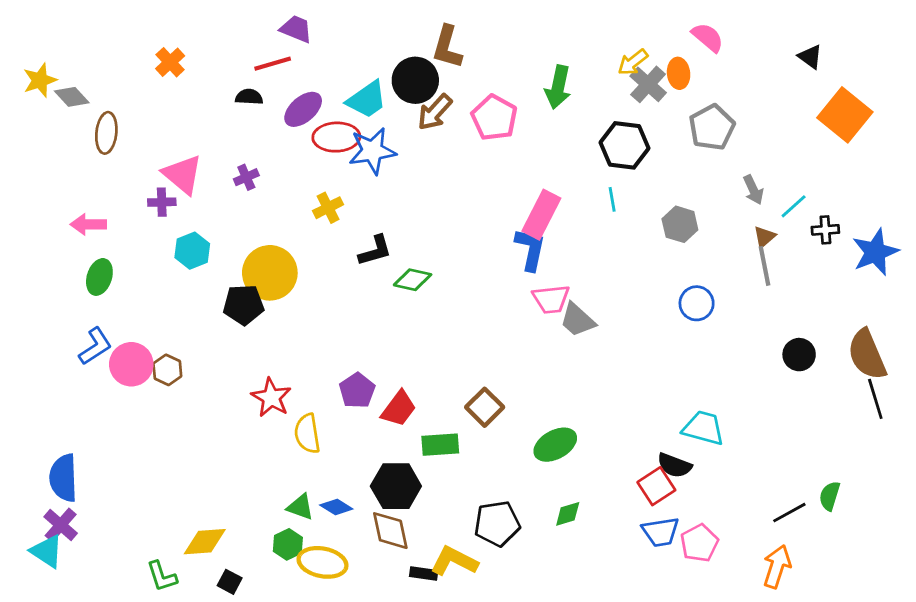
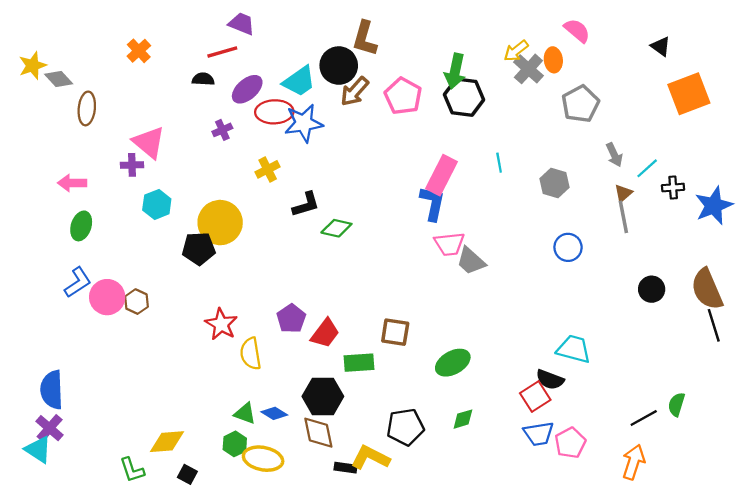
orange square: (845, 115) -> (689, 94), turned 30
black hexagon: (625, 145) -> (464, 97), moved
purple cross: (246, 177) -> (222, 130), moved
brown square: (485, 407) -> (395, 332), turned -36

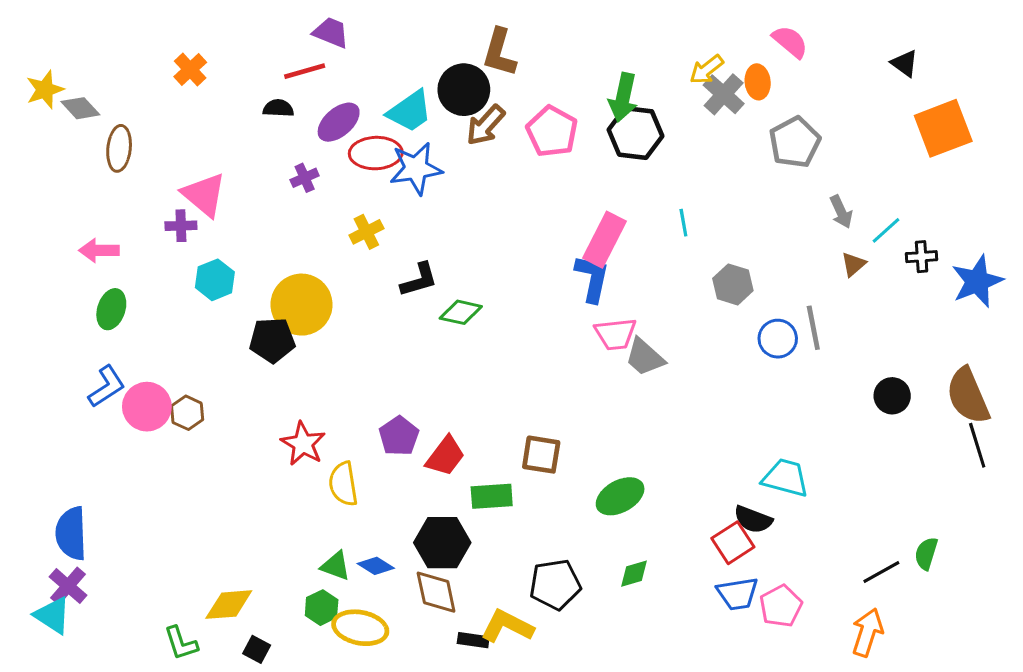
gray hexagon: (554, 183) -> (733, 284), moved
gray line: (623, 217) -> (813, 328), moved

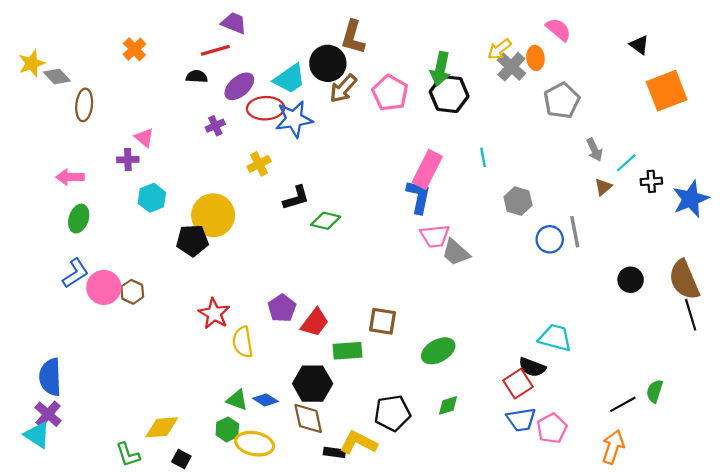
pink triangle: (204, 195) -> (144, 138), size x0.6

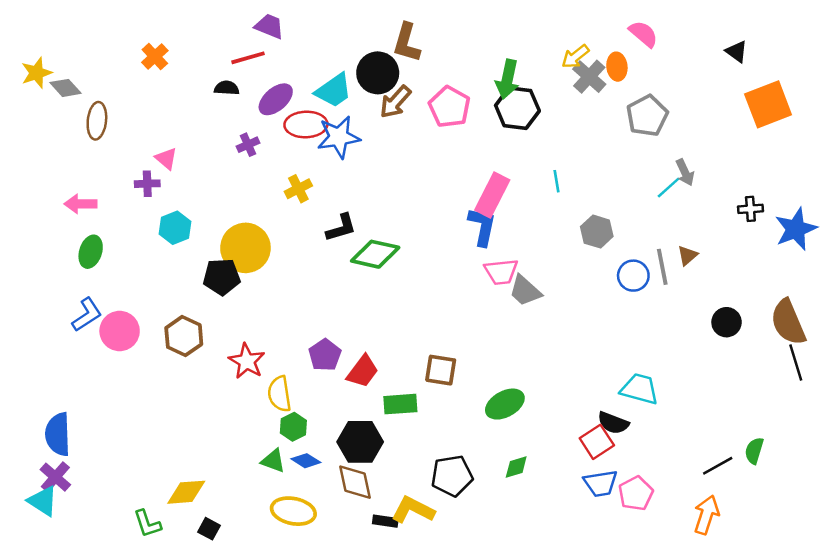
cyan line: (626, 163) -> (669, 187), moved
brown triangle: (603, 187) -> (687, 255), moved
green diamond: (326, 221) -> (375, 254), size x1.4
brown hexagon: (132, 292) -> (184, 336), moved, size x1.4
green hexagon: (227, 429) -> (293, 427), moved

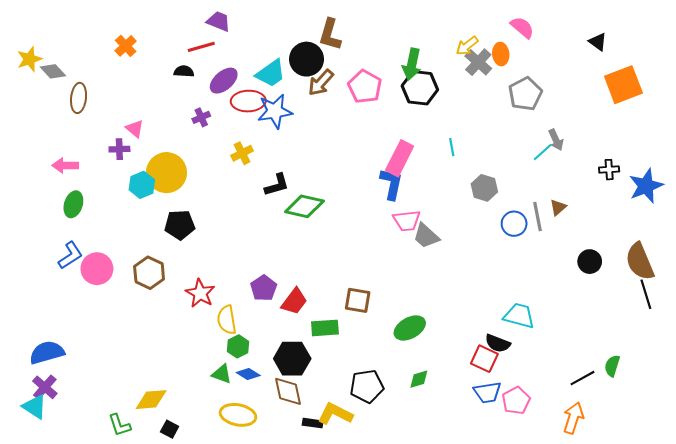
yellow circle: (245, 248) -> (166, 173), moved
blue semicircle: (58, 434) -> (47, 353), turned 76
red square: (597, 442) -> (484, 359), turned -32

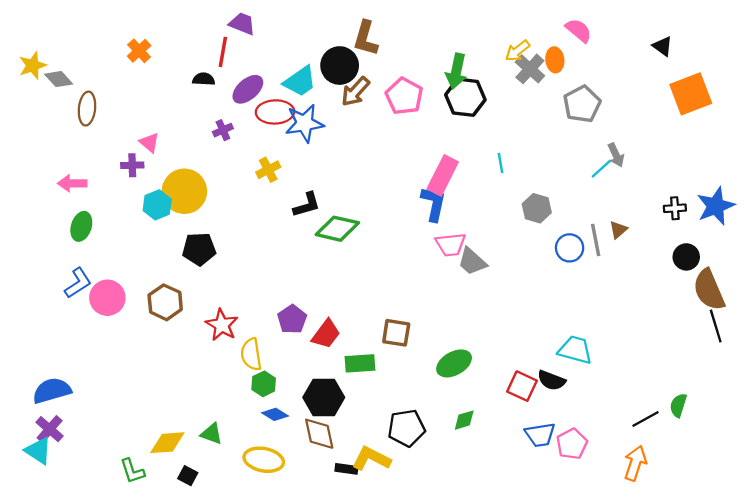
red line: (201, 47) -> (223, 52), turned -64
black cross: (609, 170) -> (675, 208), moved
black circle: (590, 262) -> (686, 257), moved
red square: (484, 359) -> (522, 386), moved
green triangle: (222, 374) -> (212, 434), moved

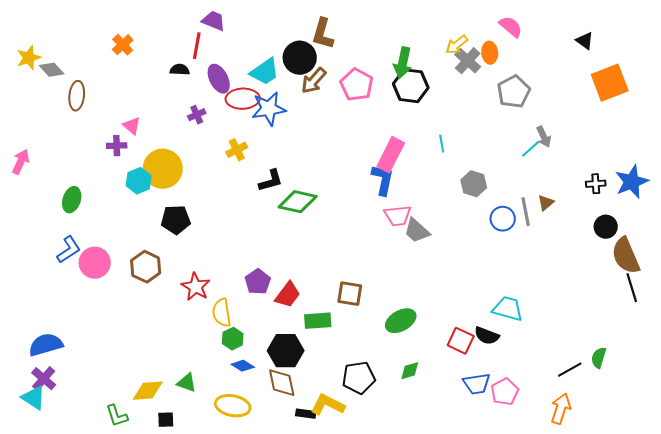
purple ellipse: (248, 89) -> (219, 79), turned -76
pink arrow: (72, 183) -> (21, 162), moved, turned 115
black square: (188, 476) -> (166, 420), turned -30

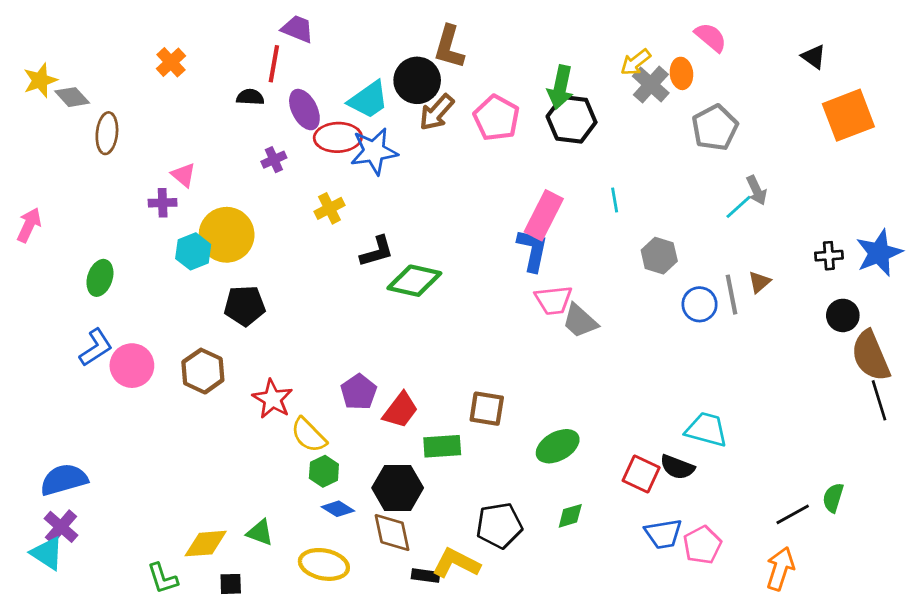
yellow semicircle: (222, 313) -> (309, 435), turned -36

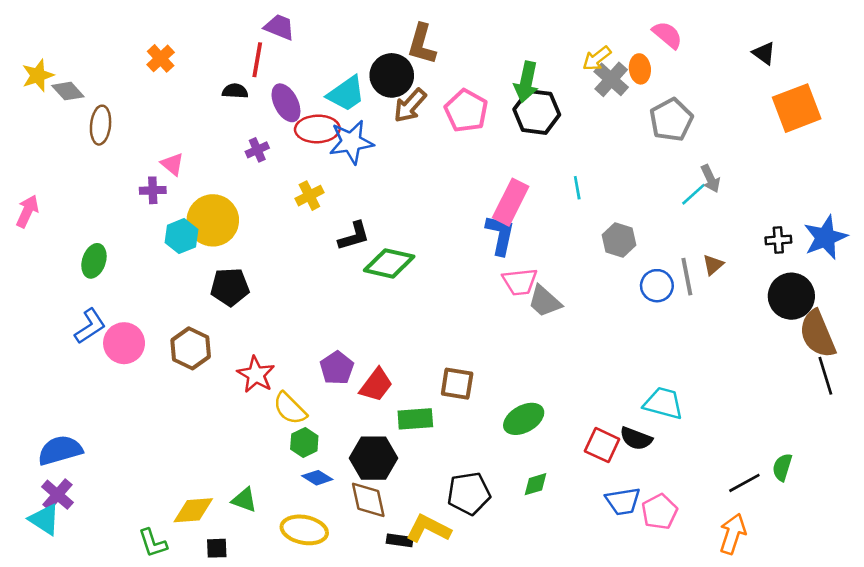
black circle: (843, 315) -> (791, 296), size x1.5

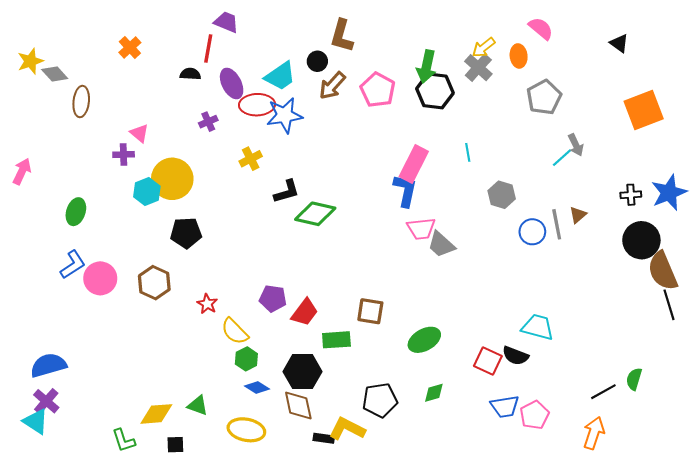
black circle: (392, 75) -> (317, 61), size x0.6
gray cross: (611, 79) -> (478, 68), moved
orange square: (797, 108) -> (644, 110), moved
purple pentagon: (337, 368) -> (273, 298), turned -30
red star: (256, 374) -> (207, 304), size x0.7

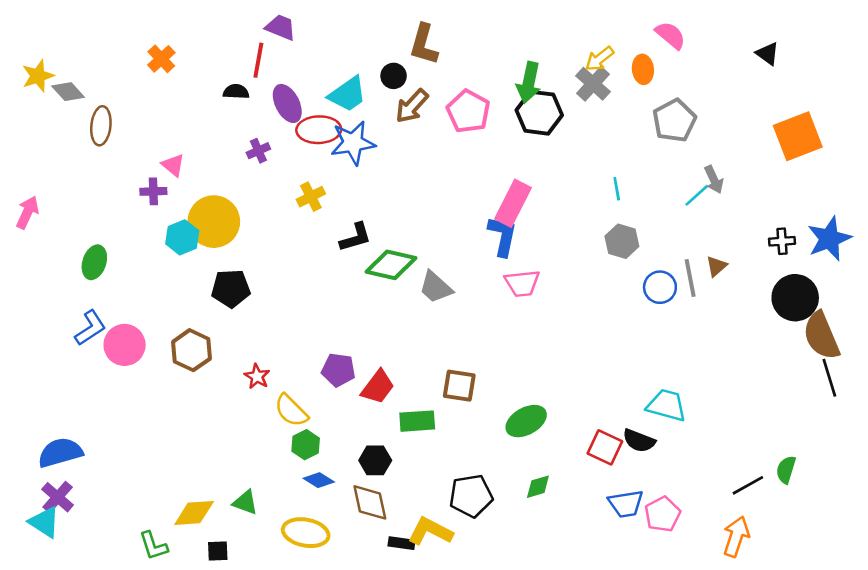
cyan line: (468, 152) -> (617, 189), moved
gray trapezoid: (441, 244) -> (436, 287), moved
black hexagon: (303, 372) -> (375, 460), size x0.7

